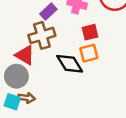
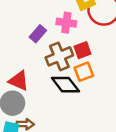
brown cross: (42, 35) -> (59, 56), moved

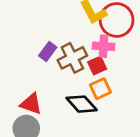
pink cross: (66, 23) -> (104, 46), moved
brown cross: (59, 56) -> (72, 58), moved

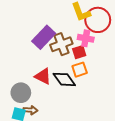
purple rectangle: (48, 52) -> (44, 37), size x1.6
red triangle: (31, 104) -> (43, 76), moved

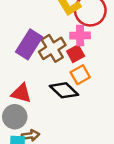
red triangle: (43, 76) -> (21, 93), moved

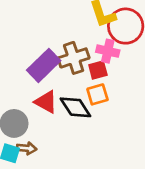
purple rectangle: (29, 44) -> (44, 65), moved
red triangle: (21, 93) -> (46, 102), moved

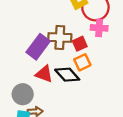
pink cross: (108, 51) -> (99, 28), moved
brown cross: (74, 58) -> (60, 38), turned 30

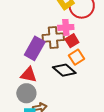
pink cross: (99, 28) -> (66, 27), moved
red triangle: (44, 74) -> (29, 75), moved

